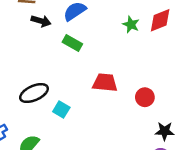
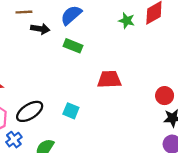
black ellipse: (34, 93) -> (30, 111), moved
red circle: (145, 97) -> (165, 96), moved

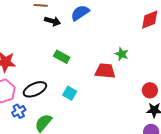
green star: (127, 21) -> (122, 54), moved
green rectangle: (73, 46) -> (62, 57), moved

